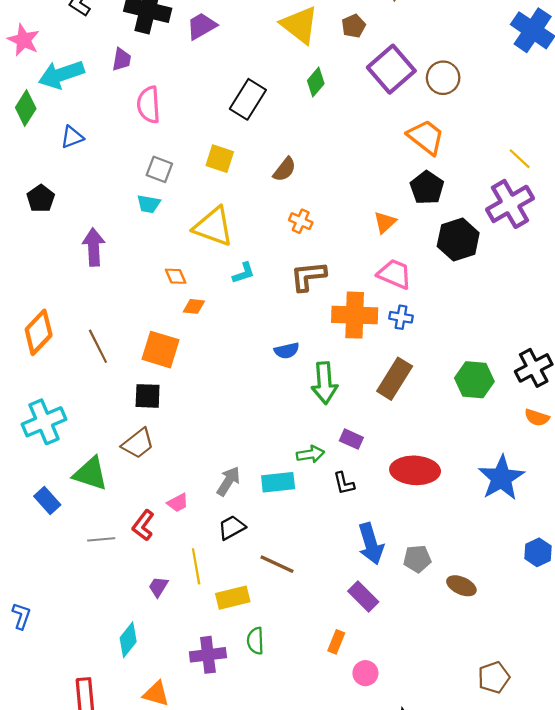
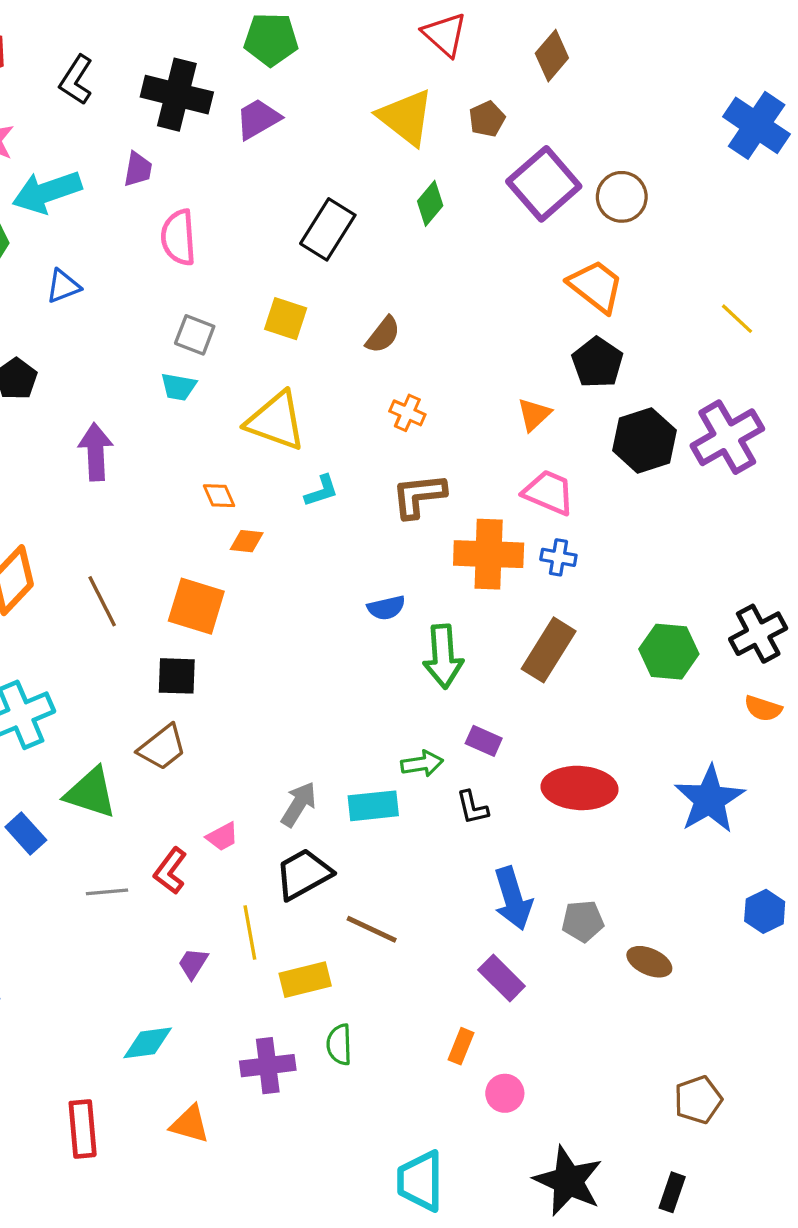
purple cross: (510, 204) -> (727, 437), moved
black trapezoid: (232, 528) -> (303, 874), size x1.4
cyan diamond: (128, 640) -> (148, 1043), turned 44

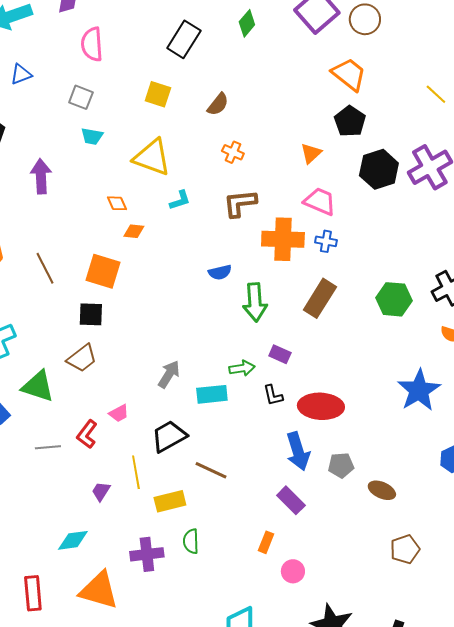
gray square: (195, 335) -> (81, 97), moved
red ellipse: (580, 788) -> (321, 406), moved
gray arrow: (299, 804) -> (169, 374), moved
brown pentagon: (698, 1100) -> (405, 549), moved
orange triangle: (190, 1124) -> (99, 590), size x1.6

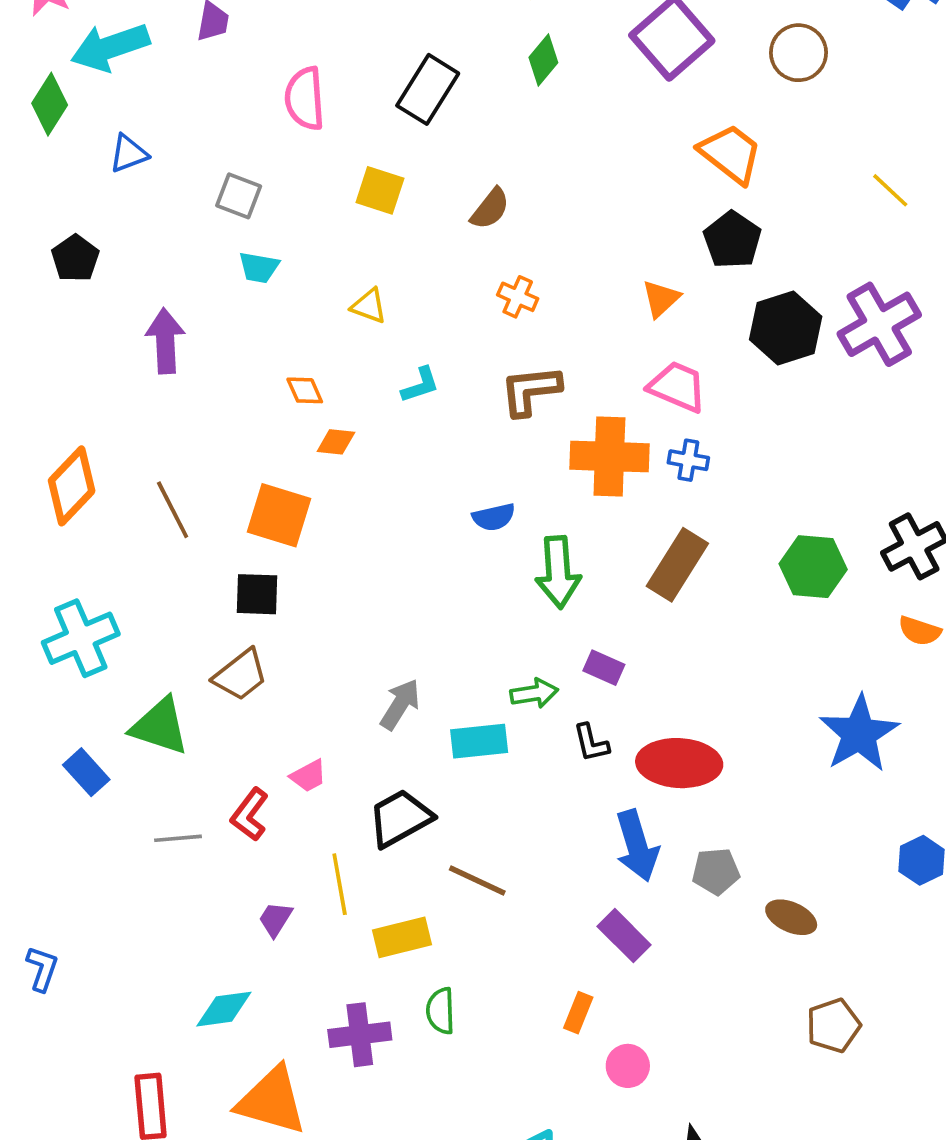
brown circle: (365, 19) -> (798, 53), moved
pink semicircle: (92, 44) -> (305, 99), moved
yellow triangle: (152, 157) -> (369, 306), size x0.5

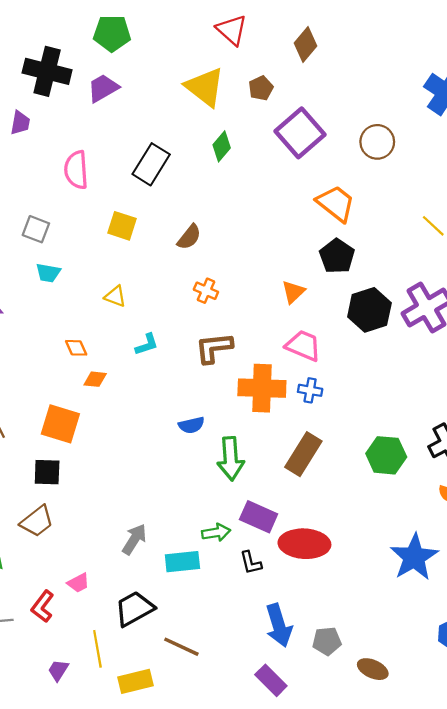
purple rectangle: (604, 668) -> (259, 517), size x1.5
red ellipse: (679, 763) -> (304, 544), moved

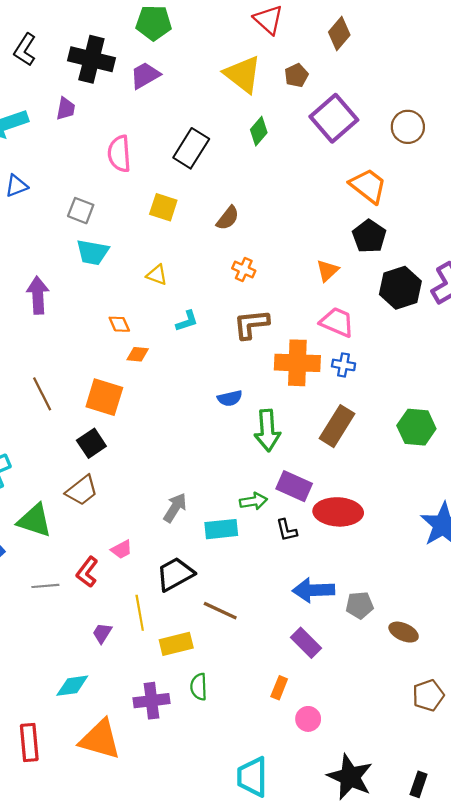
cyan trapezoid: (48, 273) -> (93, 252), size x1.4
black square: (47, 472) -> (91, 443), turned -36
blue arrow: (279, 625) -> (313, 590), turned 105

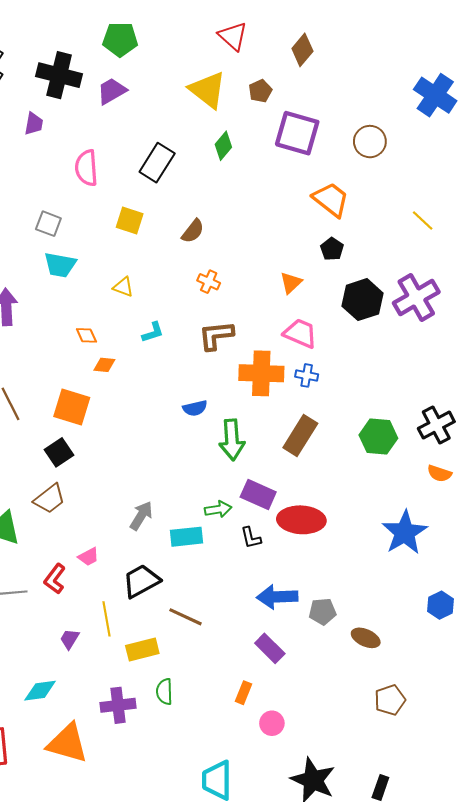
purple square: (334, 118) -> (297, 133), turned -33
black pentagon: (369, 236) -> (332, 249), size x0.7

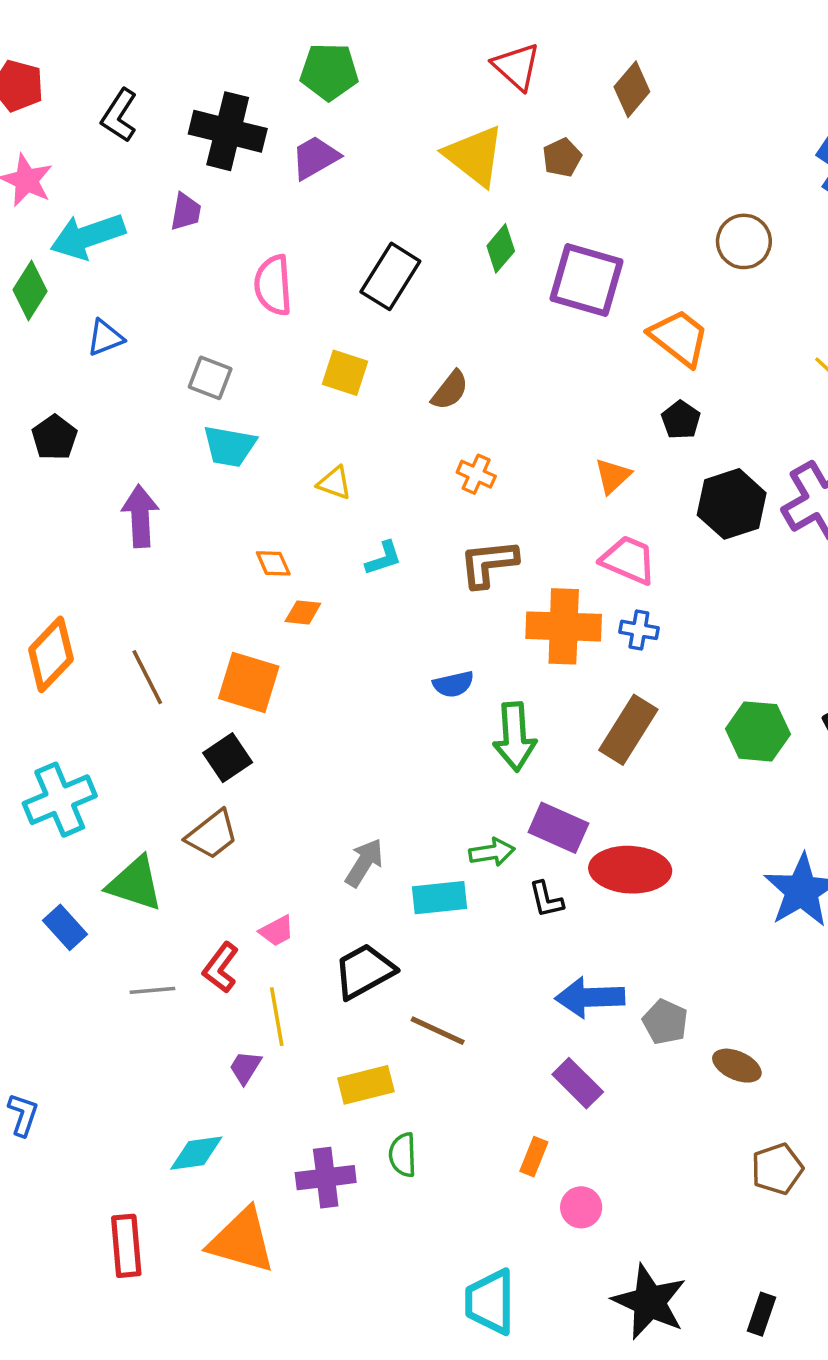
purple square: (297, 133) -> (586, 280), moved
gray pentagon: (322, 612) -> (665, 1022), turned 30
yellow line: (106, 619) -> (277, 1017), moved

